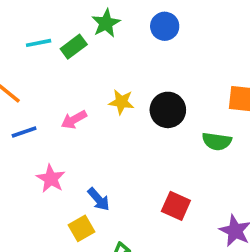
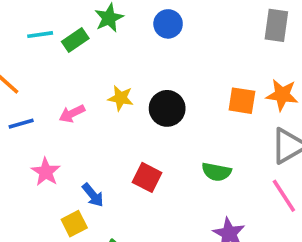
green semicircle: (217, 141) -> (216, 172), moved
red square: (176, 206) -> (147, 177), moved

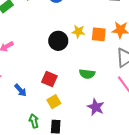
yellow star: (121, 98) -> (78, 32), moved
yellow square: (74, 224) -> (54, 102), moved

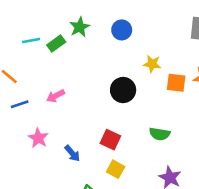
yellow star: (78, 32) -> (152, 64), moved
yellow square: (54, 102) -> (116, 169), turned -32

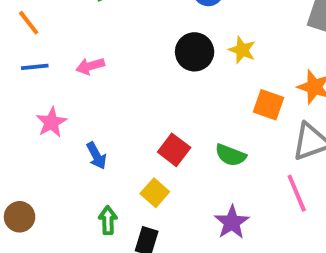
orange square: (176, 83) -> (269, 105), moved
black circle: (123, 90) -> (195, 52), moved
red square: (110, 140) -> (174, 150), moved

